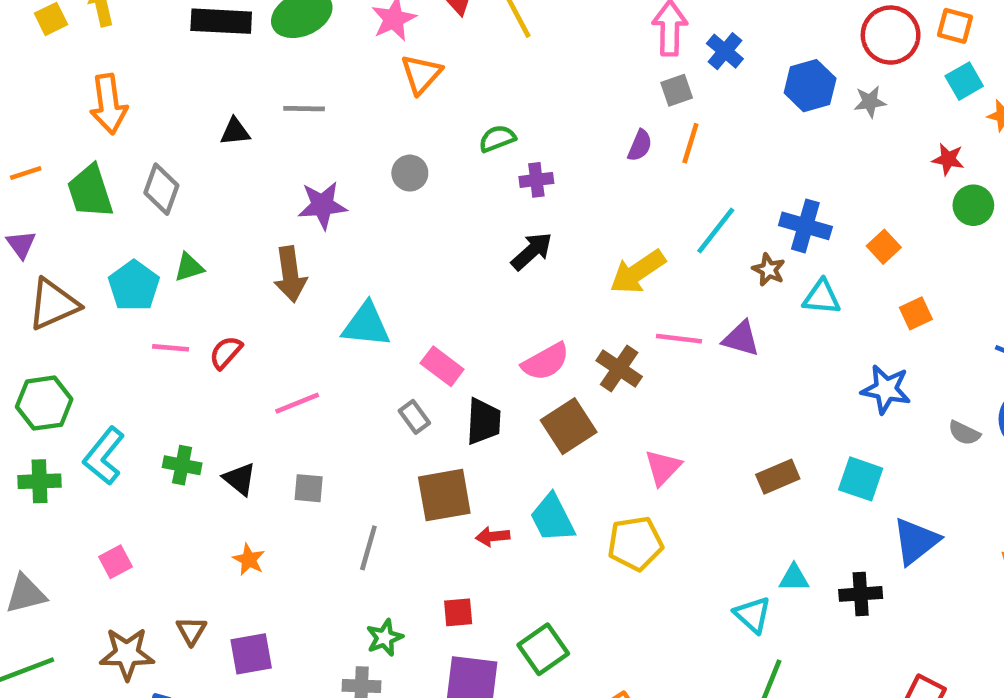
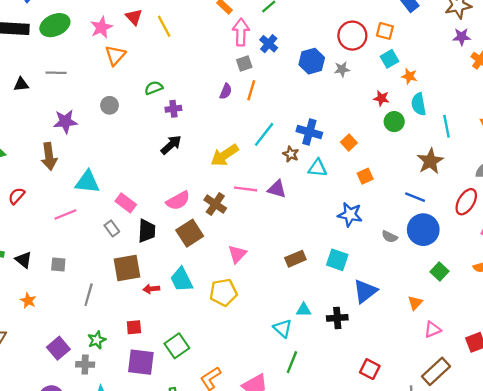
pink line: (297, 403) -> (65, 215), moved
purple square: (251, 654) -> (58, 348), moved, turned -30

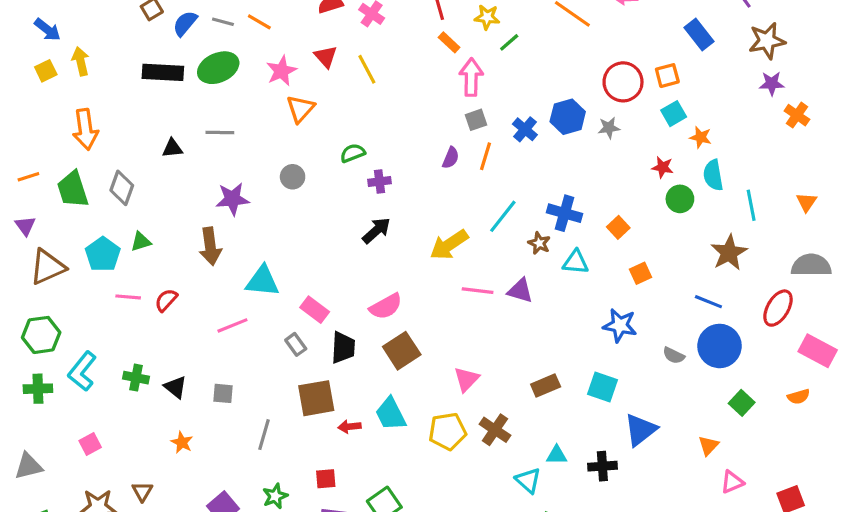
orange square: (385, 31) -> (667, 76), turned -30
blue cross: (269, 44) -> (525, 129), moved
brown cross: (215, 204) -> (495, 430), moved

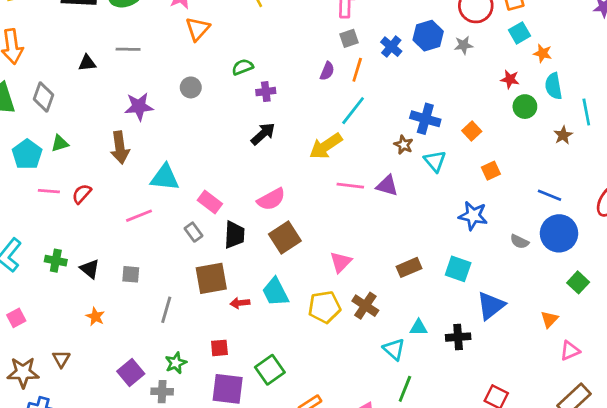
cyan line: (503, 216) -> (353, 111), moved
brown star: (729, 253) -> (563, 135), moved, size x0.6
cyan triangle: (576, 262) -> (435, 161), turned 45

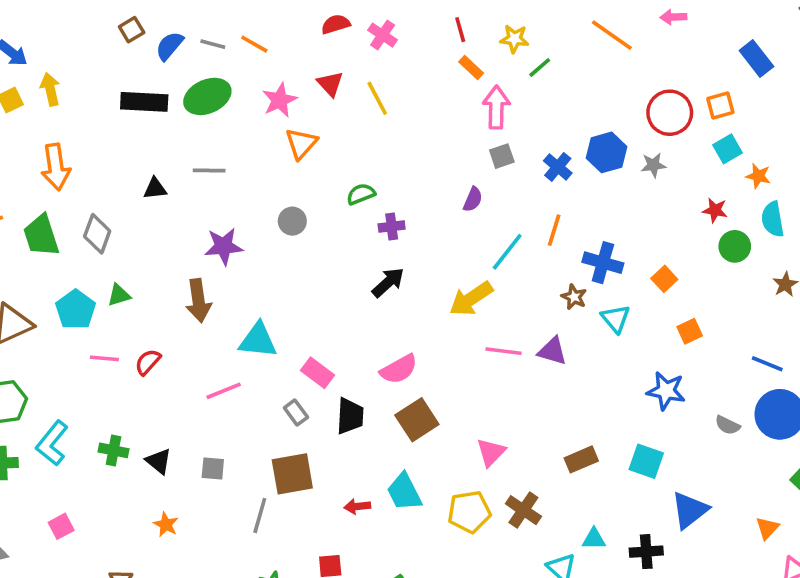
orange line: (357, 70) -> (554, 230), moved
brown square: (211, 278) -> (292, 474), moved

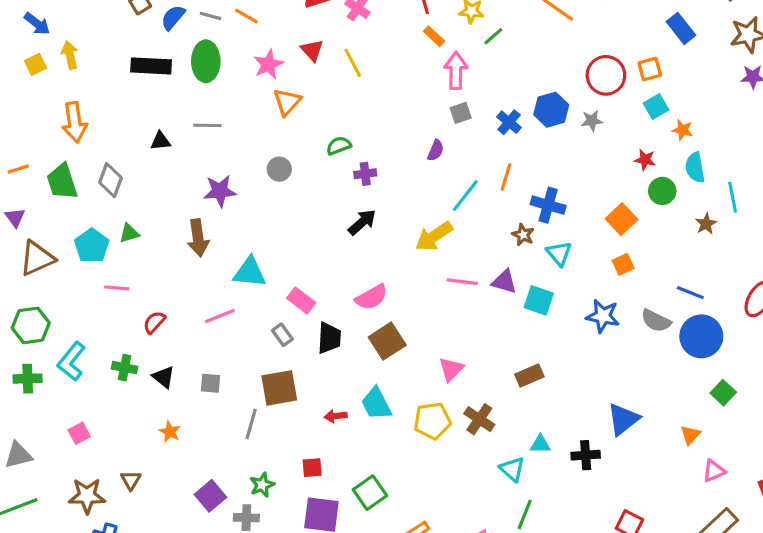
green ellipse: (207, 96) -> (206, 61), turned -66
orange square: (664, 279) -> (622, 219), moved, size x1.4
red semicircle: (148, 362) -> (154, 322), moved
gray semicircle: (728, 425) -> (656, 321), moved, size x1.4
cyan square: (646, 461) -> (539, 300), moved

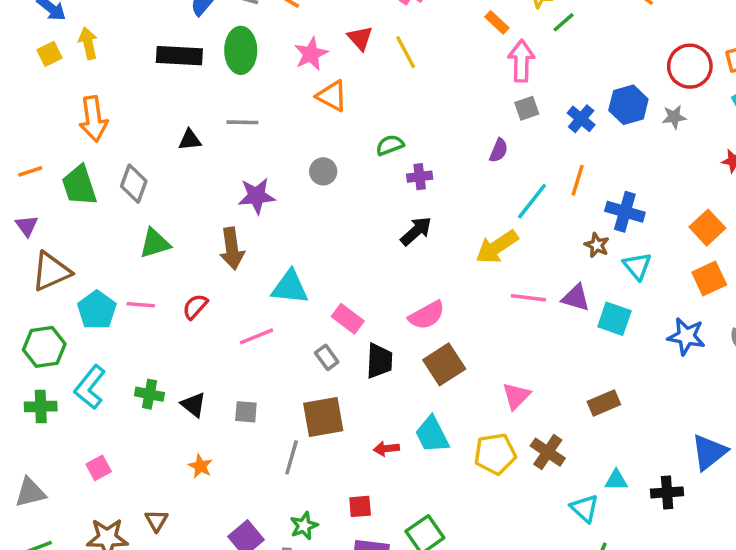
orange triangle: (287, 102) -> (332, 96), turned -44
green triangle: (129, 233) -> (155, 243), size x1.4
cyan pentagon: (92, 246) -> (97, 310), moved
orange square: (623, 264) -> (709, 278), size x1.4
red semicircle: (154, 322) -> (195, 306), moved

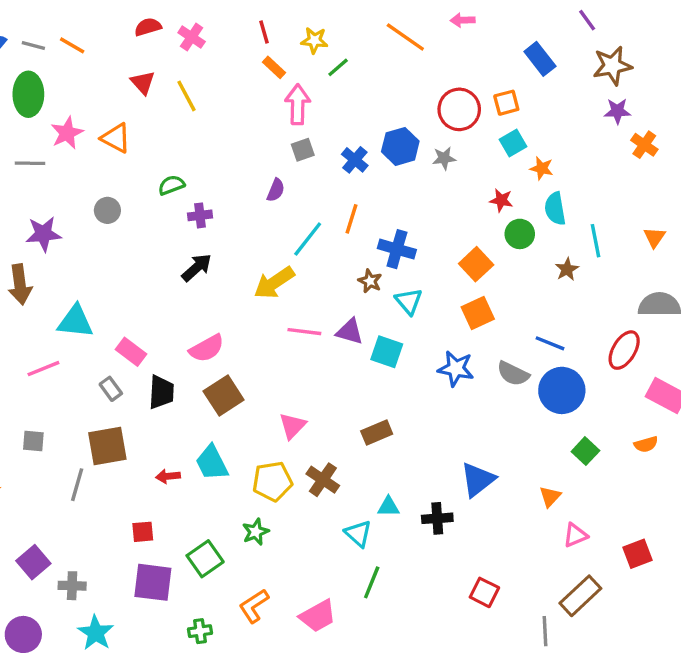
pink star: (311, 54) -> (67, 133), moved
green star: (304, 526) -> (256, 532), moved

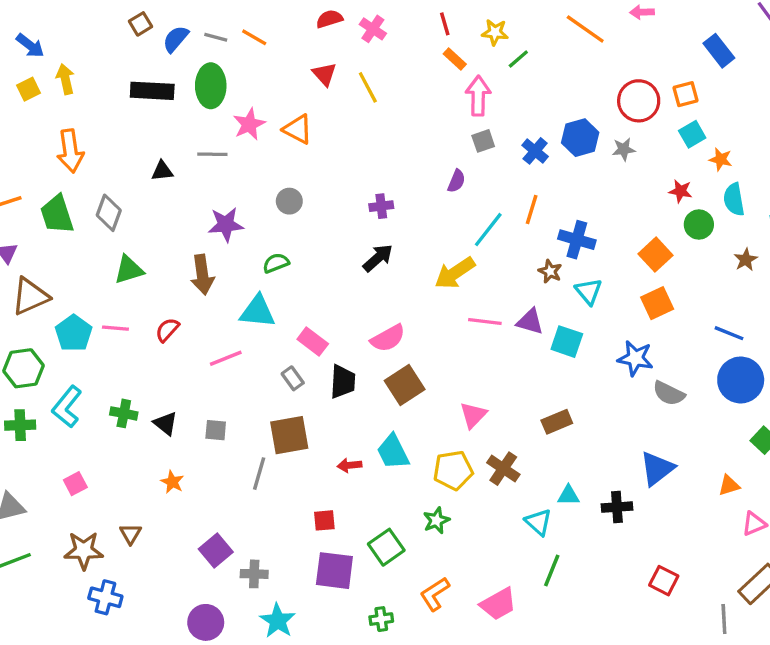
green semicircle: (171, 185) -> (276, 263), moved
gray semicircle: (513, 374) -> (669, 393), moved
orange triangle: (550, 496) -> (729, 485), turned 30

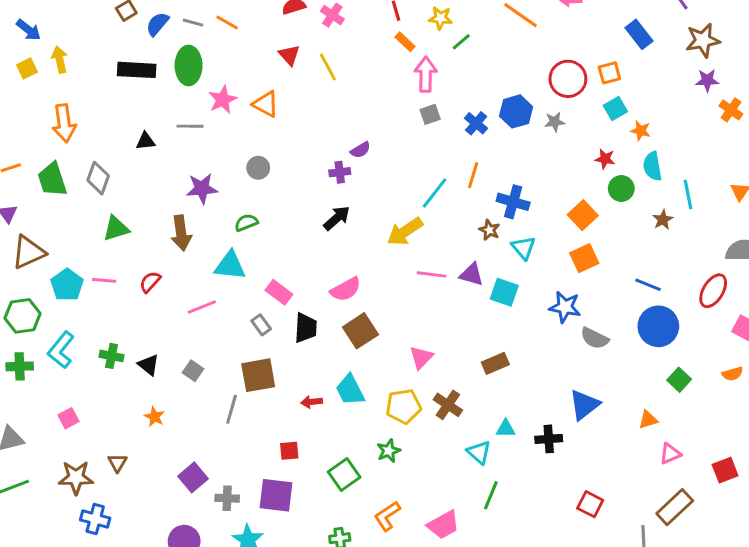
purple semicircle: (456, 181) -> (360, 150), moved, turned 36
gray square: (216, 430) -> (193, 371), turned 30
purple square: (334, 571) -> (276, 495), moved

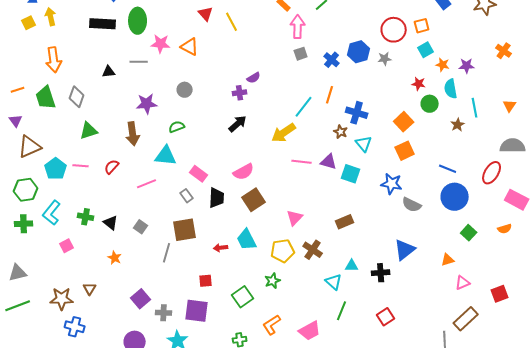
purple star: (707, 80) -> (467, 66), moved
pink star: (223, 100) -> (161, 44), turned 30
pink square: (69, 418) -> (67, 246), moved
red square: (590, 504) -> (386, 317), moved, turned 30

